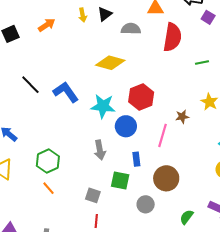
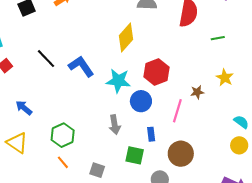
yellow diamond: (110, 63) -> (126, 38), turned -64
gray square: (93, 195) -> (97, 170), moved

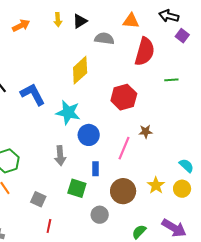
red hexagon: (156, 72) -> (124, 97), moved
yellow star: (225, 78) -> (156, 185), moved

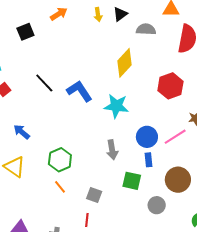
orange arrow: (21, 26) -> (59, 14), moved
blue circle: (89, 135) -> (147, 137), moved
pink line: (124, 148) -> (175, 137), turned 40
red line: (49, 226) -> (87, 220), moved

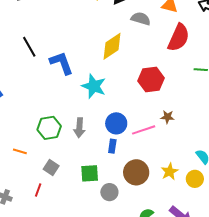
green hexagon: (60, 160) -> (49, 128), moved
green square: (132, 181) -> (90, 173), moved, turned -30
orange line: (60, 187) -> (20, 151), turned -48

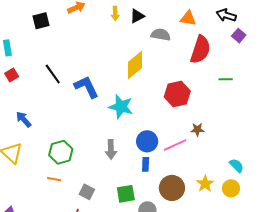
green hexagon: (49, 128) -> (61, 152), moved

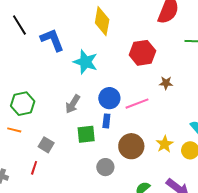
yellow diamond: (135, 65) -> (102, 21), turned -44
brown star: (197, 130) -> (166, 83), moved
gray arrow: (111, 149) -> (73, 104), turned 30
green square: (126, 194) -> (86, 134), moved

